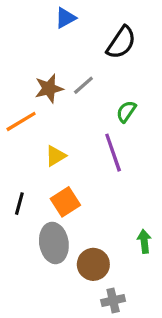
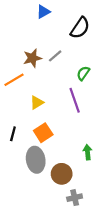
green arrow: (144, 241) -> (88, 152), moved

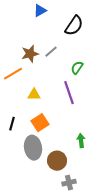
yellow triangle: (37, 102) -> (34, 95), turned 32

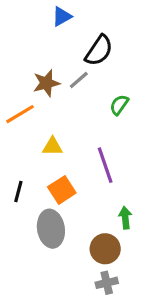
black semicircle: (74, 26) -> (99, 51), moved
purple line: (69, 93) -> (105, 165), moved
brown circle: (57, 161) -> (105, 249), moved

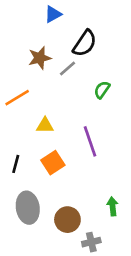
brown star: (46, 83) -> (40, 58), moved
green arrow: (125, 218) -> (113, 206), moved
gray ellipse: (51, 229) -> (28, 208), moved
brown circle: (105, 249) -> (67, 220), moved

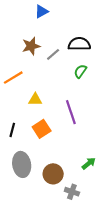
black semicircle: (85, 43) -> (79, 44), moved, turned -125
green arrow: (113, 206) -> (89, 163), turned 56
gray cross: (91, 242) -> (72, 192), turned 32

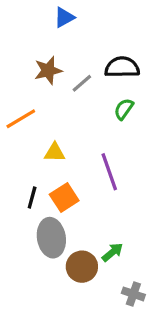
black line: (12, 130) -> (32, 197), moved
green arrow: (89, 163) -> (112, 252), moved
gray ellipse: (22, 164) -> (51, 238), moved
gray cross: (72, 192) -> (133, 294), moved

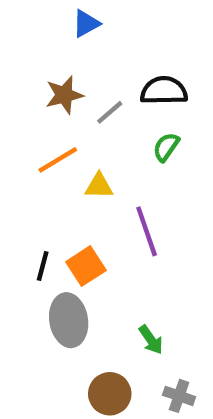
orange line: (21, 119) -> (58, 160), moved
yellow triangle: (55, 152) -> (99, 186), moved
green arrow: (112, 252) -> (151, 340), turned 95
brown circle: (82, 267) -> (110, 394), moved

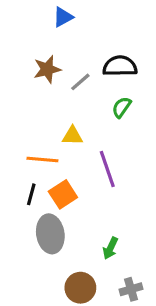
orange line: (58, 160) -> (42, 160), moved, turned 36
green arrow: (151, 340) -> (110, 248), turned 60
gray cross: (179, 396) -> (131, 289), turned -35

